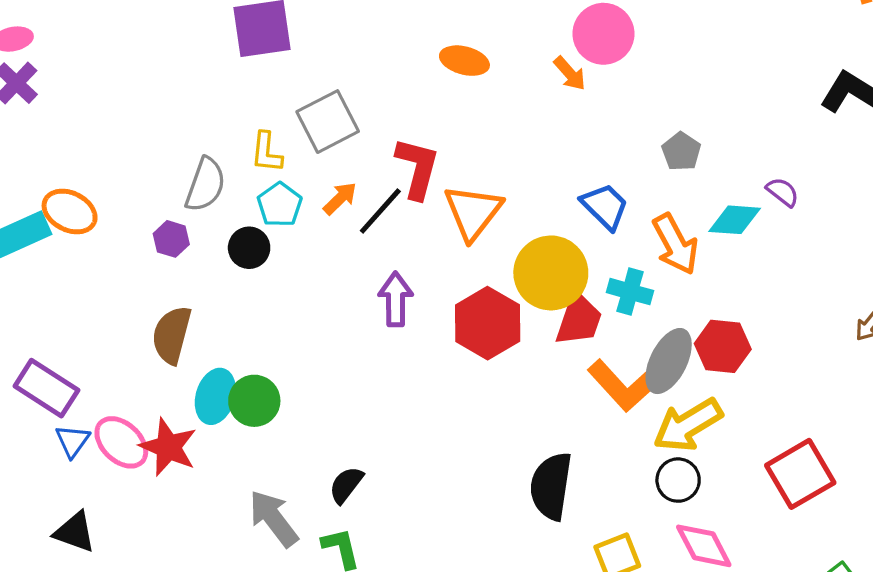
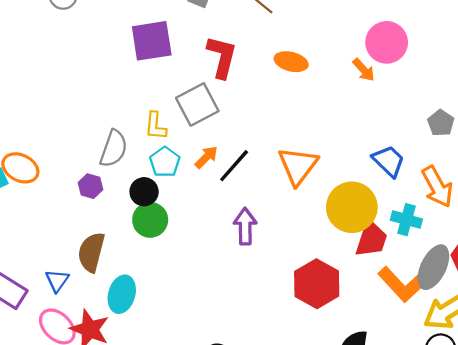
red L-shape: (417, 168) -> (222, 57), moved
red hexagon: (488, 323) -> (317, 284), moved
green circle: (254, 401) -> (150, 220), moved
blue triangle: (73, 441) -> (57, 281), moved

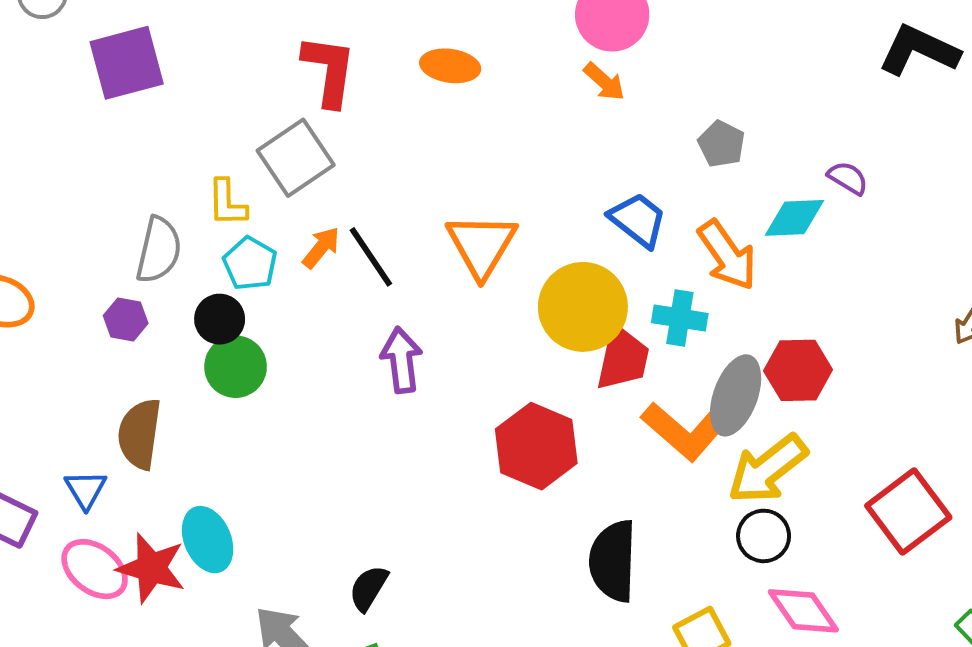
purple square: (152, 41) -> (127, 63), moved
orange arrow: (364, 70) -> (604, 82), moved
black line: (234, 166) -> (371, 257), turned -69
cyan ellipse: (122, 294) -> (208, 540), moved, turned -33

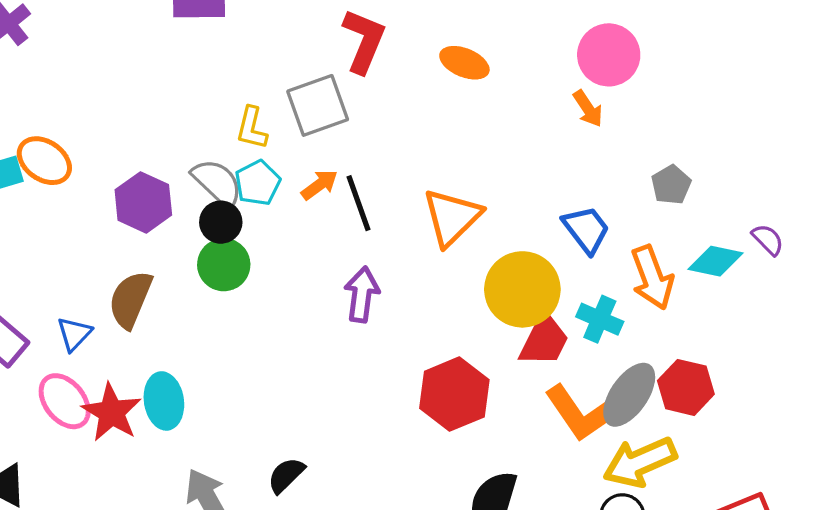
gray semicircle: (159, 250) -> (217, 183), moved, turned -74
purple hexagon: (126, 319) -> (143, 202), size x1.6

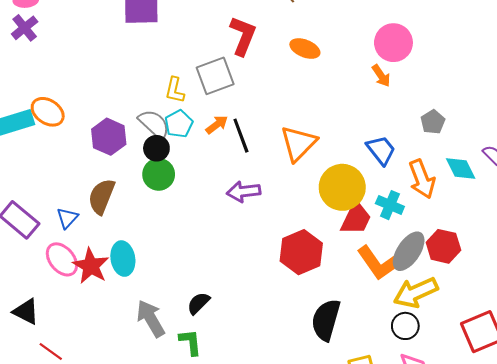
cyan diamond: (715, 261) -> (461, 169), turned 52
purple arrow: (362, 294) -> (244, 192), turned -104

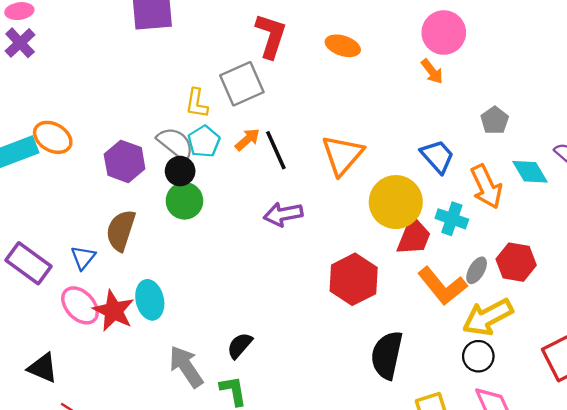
gray ellipse: (409, 251) -> (477, 270), size x0.6

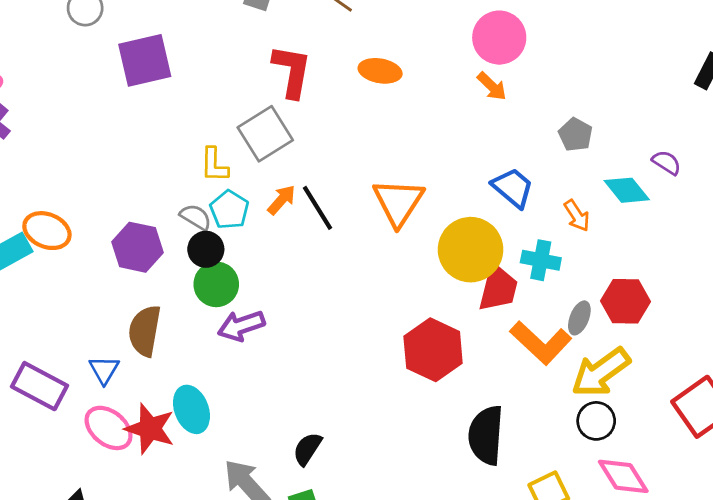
gray semicircle: (175, 144) -> (196, 217), size x0.7
orange arrow: (486, 187) -> (577, 216), size x0.6
purple arrow: (283, 214) -> (241, 326), moved

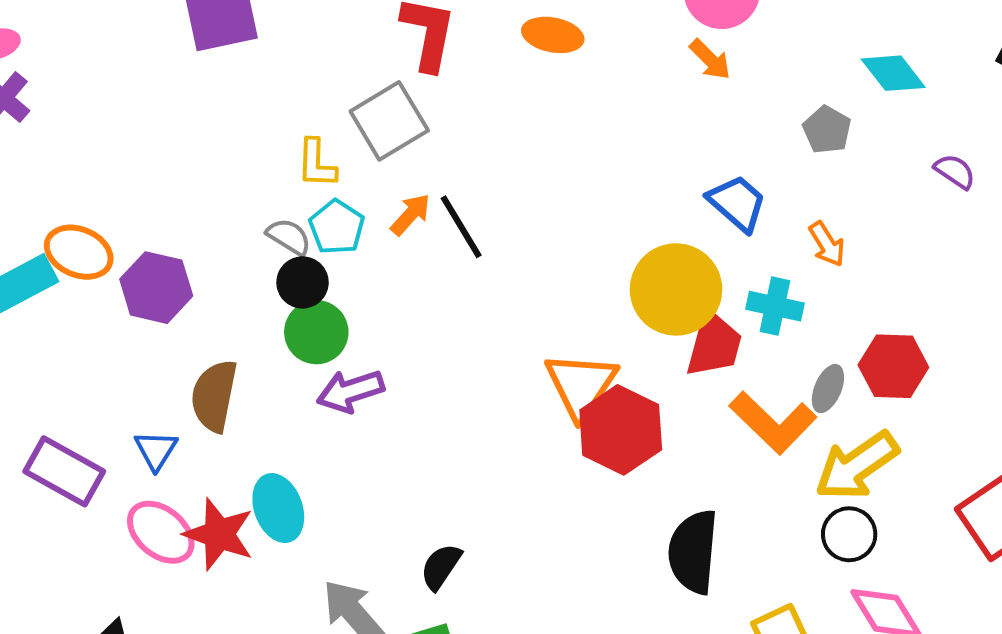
cyan diamond: (627, 190) -> (893, 73), moved
orange triangle: (398, 202) -> (581, 385), moved
purple hexagon: (137, 247) -> (156, 288), moved

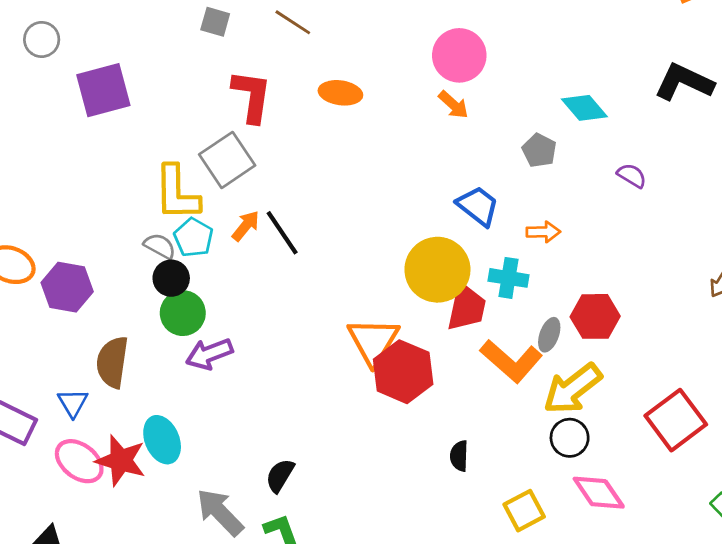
yellow L-shape: (316, 164) -> (177, 193), size x1.6
orange arrow: (827, 244) -> (543, 232), turned -56
black semicircle: (693, 552) -> (459, 456), size x0.5

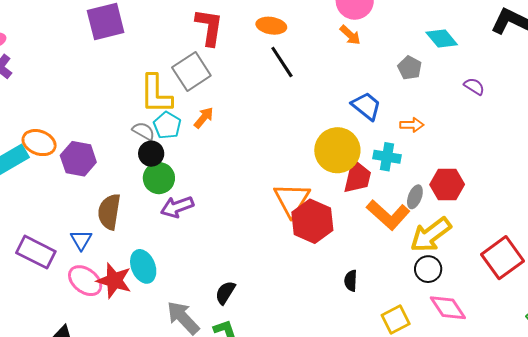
black line: (282, 233) -> (282, 62), moved

